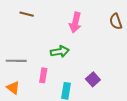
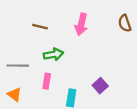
brown line: (27, 14) -> (40, 27), moved
green arrow: (60, 51) -> (53, 54), moved

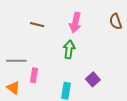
green arrow: (53, 54) -> (69, 49), moved, turned -72
pink rectangle: (47, 81) -> (34, 75), moved

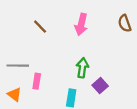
brown line: (37, 25) -> (40, 27), turned 32
green arrow: (69, 49) -> (82, 68), moved

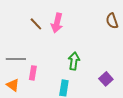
pink arrow: (81, 24) -> (57, 23), moved
purple square: (100, 86) -> (106, 79), moved

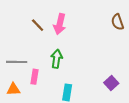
green arrow: (74, 61) -> (57, 59), moved
orange triangle: (13, 85) -> (13, 89), turned -40

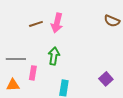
brown semicircle: (118, 22) -> (112, 21), turned -49
brown line: (38, 25) -> (36, 24), turned -64

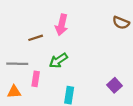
brown line: (36, 24) -> (36, 38), moved
green arrow: (54, 56) -> (58, 60), turned -132

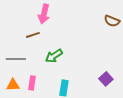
pink arrow: (62, 25) -> (44, 14), moved
pink rectangle: (36, 79) -> (32, 83), moved

